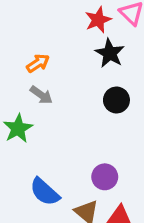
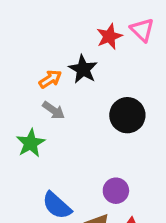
black star: (110, 53) -> (83, 69), moved
black circle: (116, 100) -> (127, 115), size x1.4

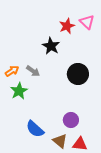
orange arrow: (50, 79) -> (12, 71), moved

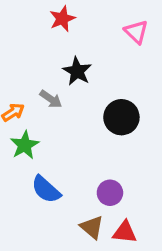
red star: (67, 26) -> (62, 19), moved
gray arrow: (33, 71) -> (51, 99), moved
blue semicircle: (35, 129) -> (46, 189), moved

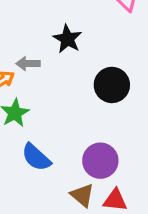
gray arrow: (51, 99) -> (28, 64), moved, turned 145
purple circle: (110, 193) -> (100, 161), size x1.4

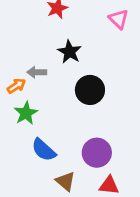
black circle: (112, 85) -> (90, 90), moved
brown triangle: (82, 195) -> (65, 181), moved

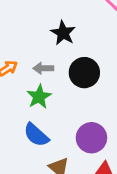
gray arrow: (37, 72) -> (43, 68), moved
green star: (26, 113) -> (39, 97), moved

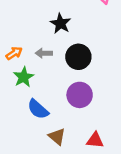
green star: (39, 97) -> (24, 77), moved
purple circle: (91, 138) -> (80, 95), moved

